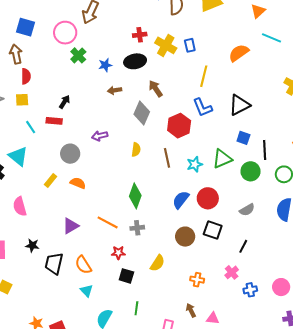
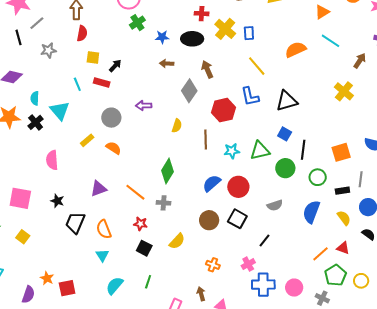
yellow line: (204, 76) -> (257, 66), turned -65
yellow square: (22, 100) -> (93, 58), moved
blue cross: (250, 290) -> (263, 285), size x1.6

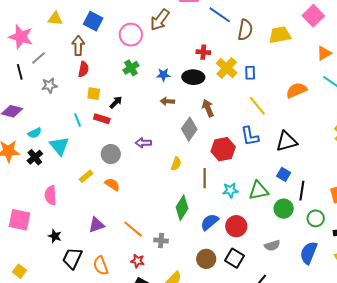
green cross: (137, 23) -> (131, 68), moved
cyan semicircle: (35, 98) -> (35, 133), turned -120
green diamond: (168, 171) -> (182, 208), moved
pink square: (20, 198) -> (19, 220), moved

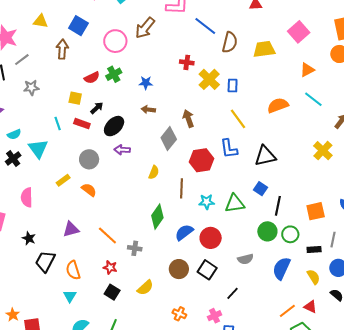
red semicircle: (83, 69) -> (92, 78), moved, turned 49
black ellipse: (193, 77) -> (114, 126), moved, turned -50
green circle: (284, 209) -> (267, 231), moved

